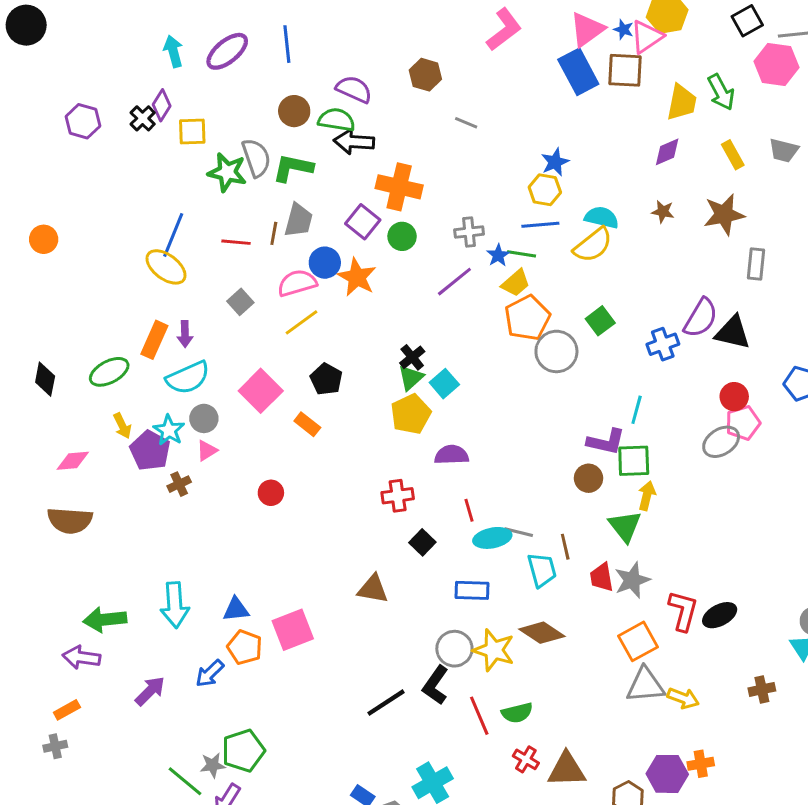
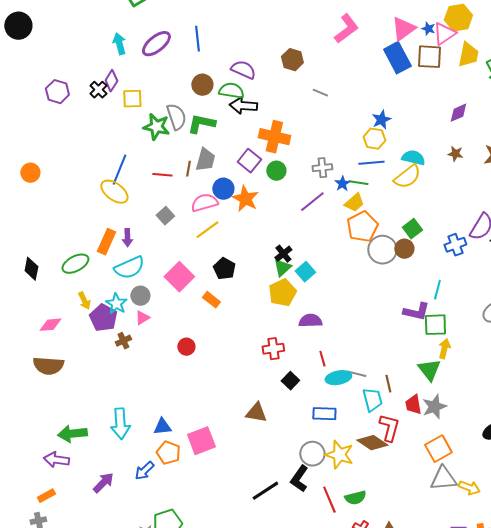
yellow trapezoid: (682, 102) -> (468, 55), moved
brown circle: (589, 478) -> (404, 249), moved
red L-shape: (683, 611) -> (389, 428), moved

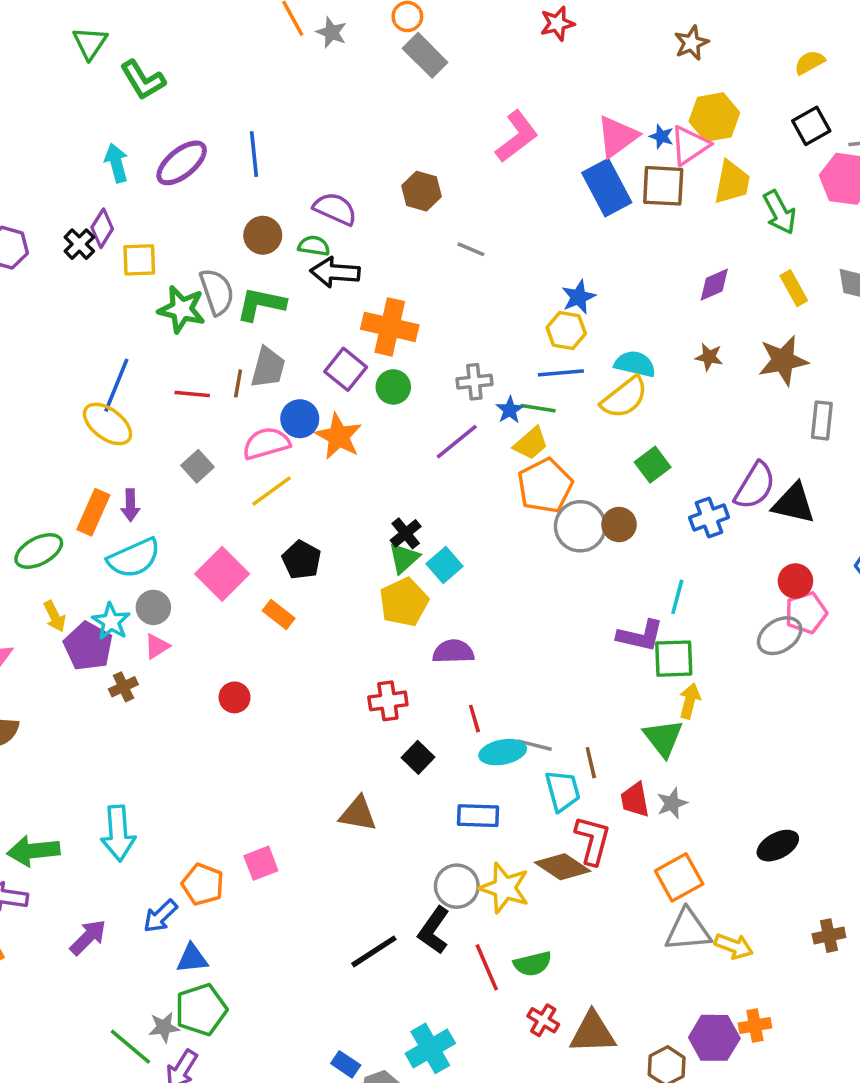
green semicircle: (231, 91) -> (314, 246), size x0.7
green square: (412, 229) -> (653, 465), moved
gray star: (434, 407) -> (672, 803), size x0.7
blue triangle: (162, 427) -> (192, 958), moved
pink square: (201, 441) -> (261, 863), size x0.7

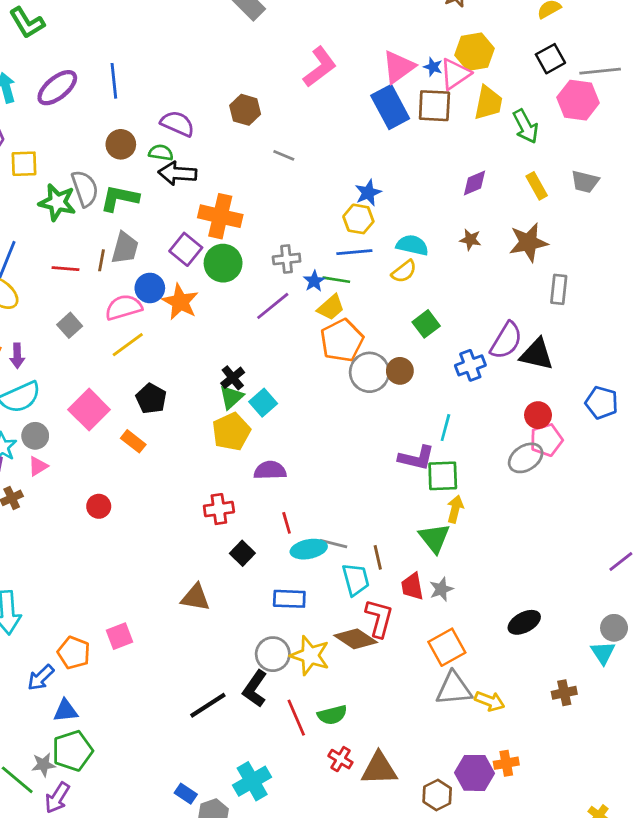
green circle: (393, 387) -> (223, 263), size x1.4
yellow semicircle: (624, 398) -> (404, 271), size x0.7

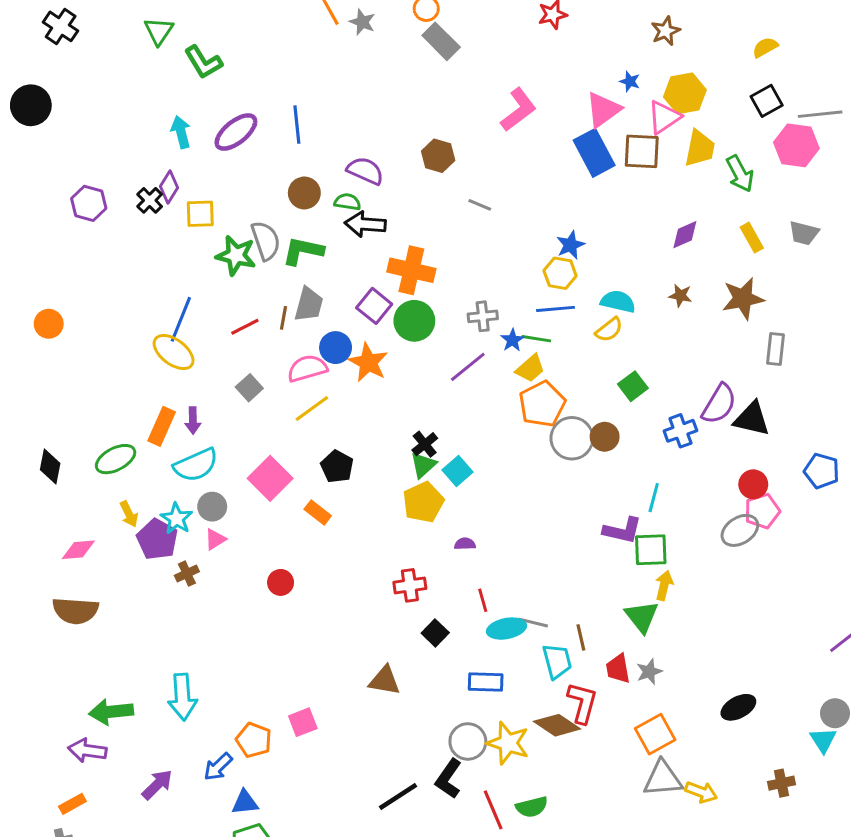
blue star: (433, 67) -> (630, 81), moved
red line: (66, 269) -> (245, 327), turned -32
purple semicircle: (270, 470) -> (465, 544), size x0.6

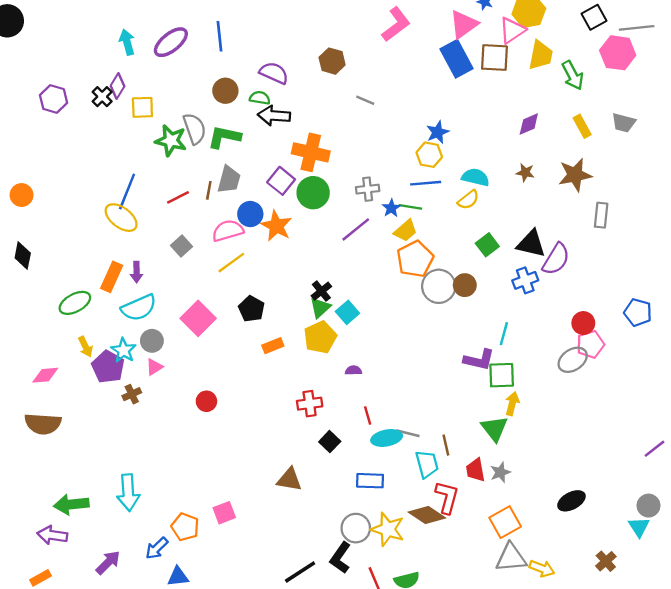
black triangle: (752, 419) -> (531, 244), moved
black diamond: (50, 466) -> (23, 255), moved
orange rectangle: (318, 513) -> (273, 346), moved, turned -60
brown cross: (782, 783) -> (606, 561), turned -30

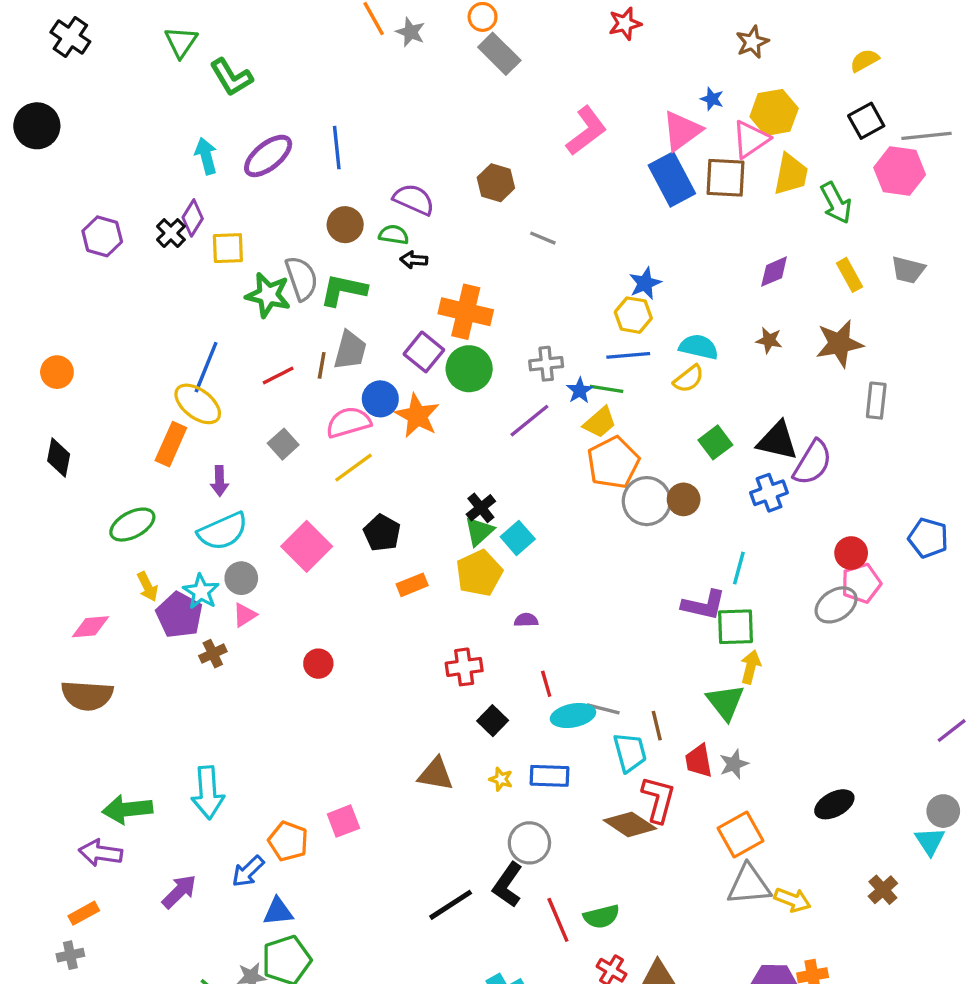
black arrow: (274, 116) -> (414, 260), size x0.6
orange rectangle: (112, 277) -> (171, 444), moved
yellow star: (388, 529) -> (501, 779), moved, size x0.5

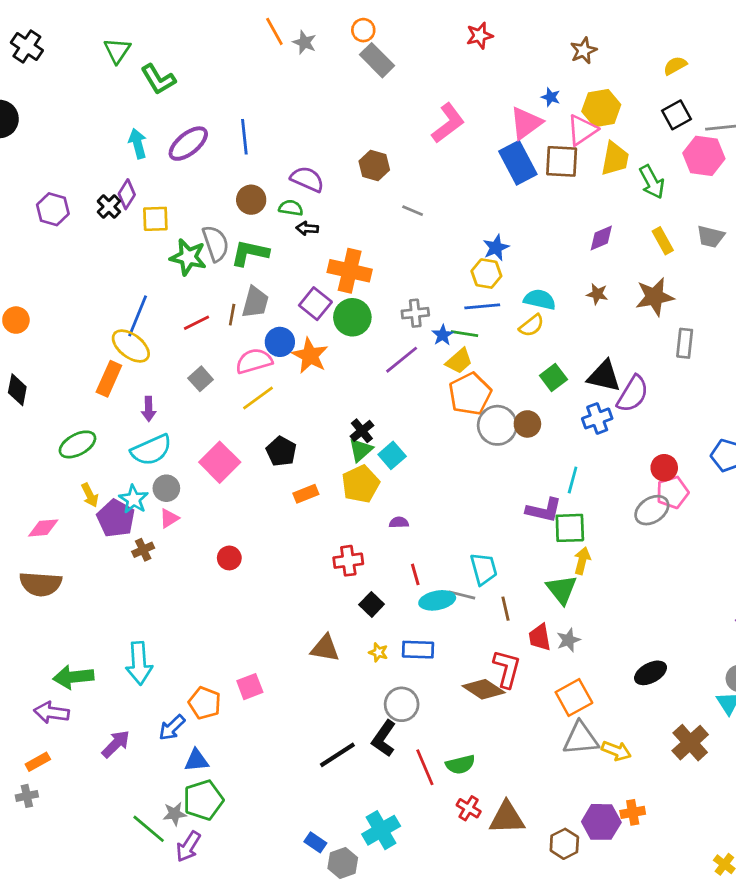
cyan trapezoid: (630, 752) -> (484, 569), moved
brown cross: (883, 890) -> (690, 743), size x1.5

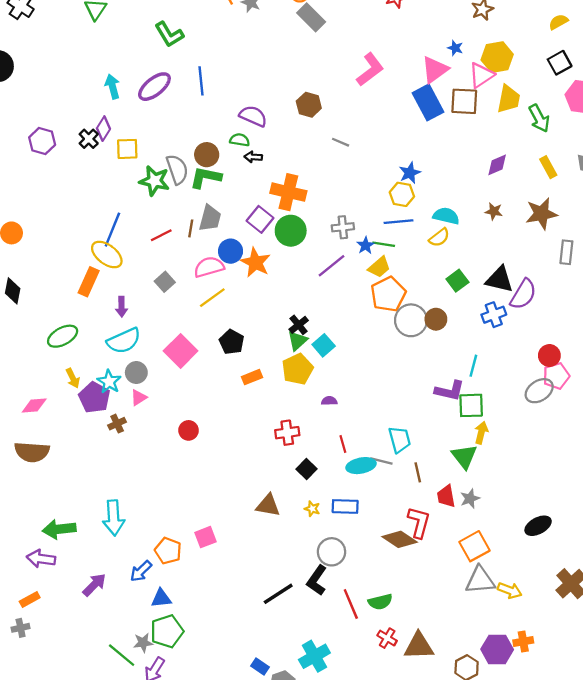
green L-shape: (158, 79) -> (169, 34), moved
brown circle: (251, 200) -> (207, 155), moved

